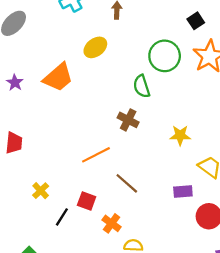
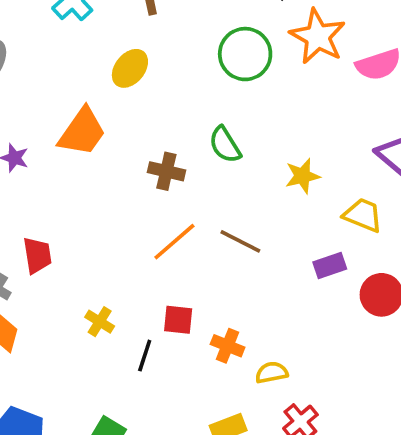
green semicircle: (142, 86) -> (225, 145), moved
brown cross: (128, 120) -> (166, 171), moved
brown line: (127, 183) -> (240, 241), moved

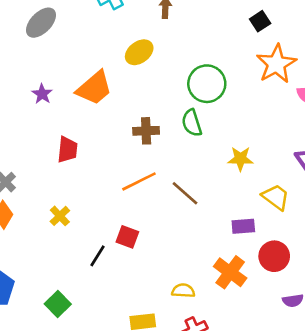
green circle: (245, 54) -> (207, 84), moved
brown cross: (166, 171) -> (146, 131), turned -30
red trapezoid: (37, 255) -> (67, 150), moved
yellow cross: (100, 322) -> (60, 216), moved
orange cross: (228, 346) -> (230, 272), moved, size x1.4

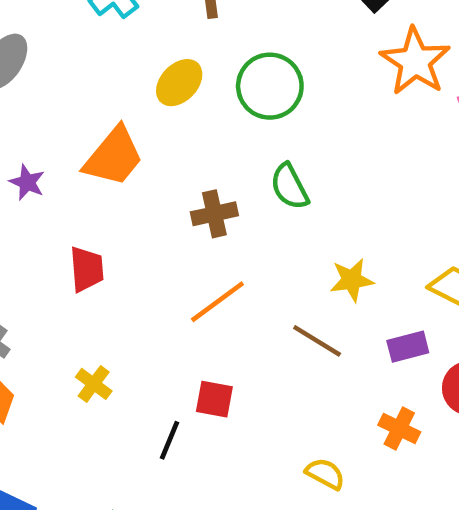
green circle: (207, 84) -> (270, 86), moved
yellow star: (240, 159) -> (352, 280), moved
brown line: (185, 193) -> (317, 341), moved
orange cross: (230, 272) -> (399, 429), size x0.7
yellow semicircle: (183, 291) -> (325, 474), turned 35

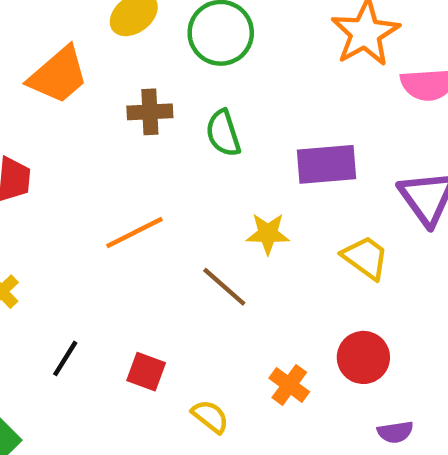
brown cross: (214, 214) -> (150, 112), moved
purple rectangle: (408, 347) -> (327, 164), moved, size x1.5
red square: (214, 399) -> (146, 372), moved

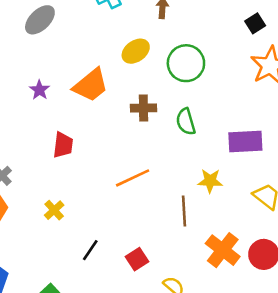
brown line: (224, 287) -> (184, 211), turned 44
red square: (146, 372) -> (137, 259), turned 35
orange cross: (289, 385) -> (223, 250), moved, size x1.5

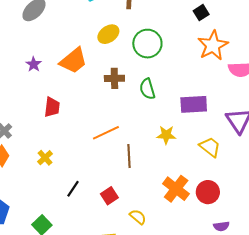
brown line: (184, 211) -> (129, 156), moved

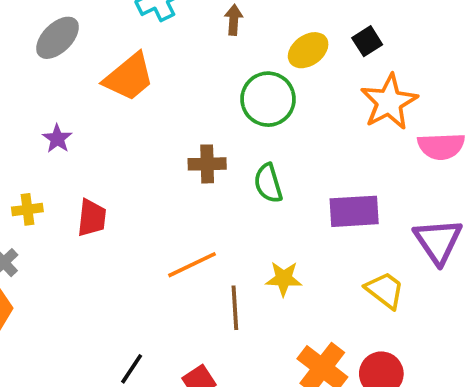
yellow ellipse: (108, 34) -> (308, 50), moved
orange trapezoid: (73, 61) -> (129, 77), moved
yellow star: (166, 135) -> (284, 279), moved
yellow cross: (45, 158) -> (27, 209), moved, turned 35

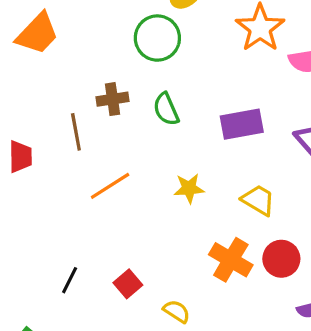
yellow trapezoid: (385, 290) -> (258, 200), moved
brown line: (235, 308) -> (76, 132), moved

